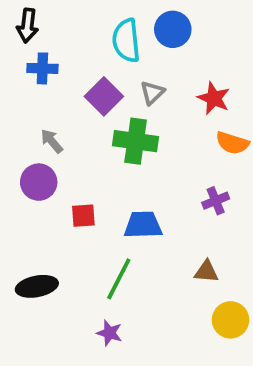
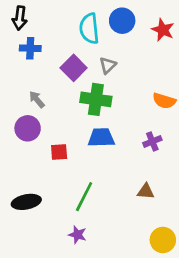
red star: (214, 98) -> (163, 30), moved
blue trapezoid: (143, 225) -> (101, 138), moved
yellow circle: (231, 320) -> (163, 240), moved

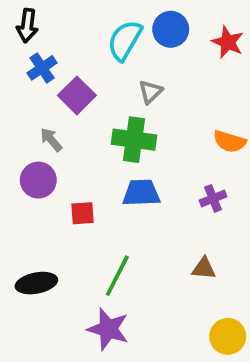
cyan semicircle: (89, 29) -> (125, 40), turned 36
blue cross: (30, 48) -> (42, 68), turned -36
purple square: (74, 68) -> (77, 95), moved
purple star: (77, 235) -> (108, 329), size x1.6

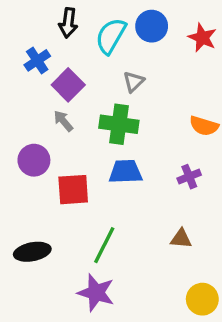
black arrow: (27, 26) -> (68, 23), moved
gray arrow: (51, 140) -> (63, 121), moved
red square: (82, 213) -> (73, 190), size x1.5

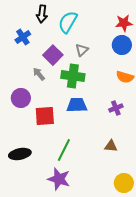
blue circle: (152, 26) -> (122, 45), moved
red star: (202, 38) -> (124, 23), turned -30
purple square: (68, 85) -> (53, 55), moved

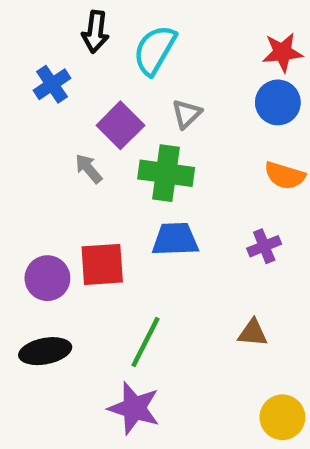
purple circle: (21, 98) -> (47, 278), moved

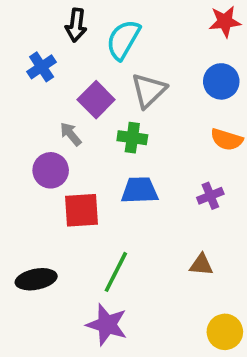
red star: (282, 52) -> (225, 22), moved
gray triangle: (187, 114) -> (149, 90), size x1.5
green cross: (166, 173) -> (132, 138), size x0.7
purple circle: (47, 278) -> (51, 170), moved

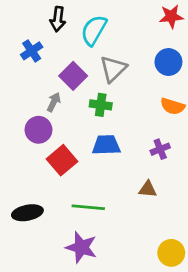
gray arrow: (71, 134) -> (54, 102), turned 66
red square: (81, 210) -> (62, 160), turned -36
brown triangle: (201, 265) -> (148, 189), moved
green line: (116, 272) -> (88, 207), turned 68

